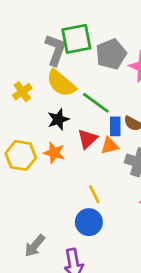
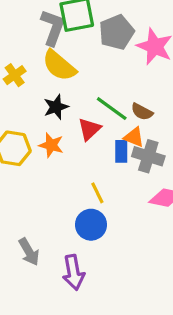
green line: (96, 103) -> (112, 109), moved
blue rectangle: (115, 126) -> (121, 151), moved
orange triangle: (110, 146) -> (134, 137), moved, turned 36
gray arrow: (35, 246) -> (29, 252), turned -70

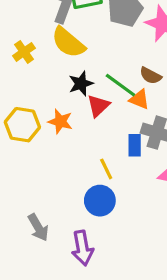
black star: (56, 107) -> (81, 84), moved
brown semicircle: (142, 112) -> (150, 76), moved
orange triangle: (134, 137) -> (139, 99), moved
blue rectangle: (121, 151) -> (135, 145), moved

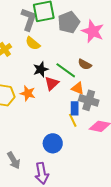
yellow semicircle: (68, 42) -> (33, 43), size x0.7
orange triangle: (139, 99) -> (78, 88), moved
yellow line: (106, 169) -> (73, 120), moved

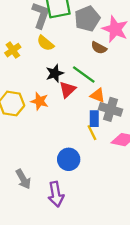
brown semicircle: (85, 64) -> (99, 48), moved

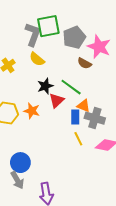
blue rectangle: (94, 119) -> (75, 117), moved
blue circle: (69, 159) -> (20, 163), moved

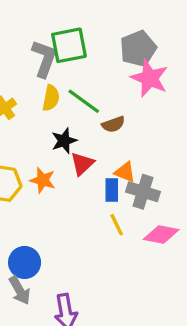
gray pentagon: (74, 37) -> (138, 49), moved
yellow semicircle: (37, 59) -> (51, 98), turned -119
brown semicircle: (85, 63) -> (113, 124), moved, turned -48
green line: (71, 87) -> (84, 101), moved

